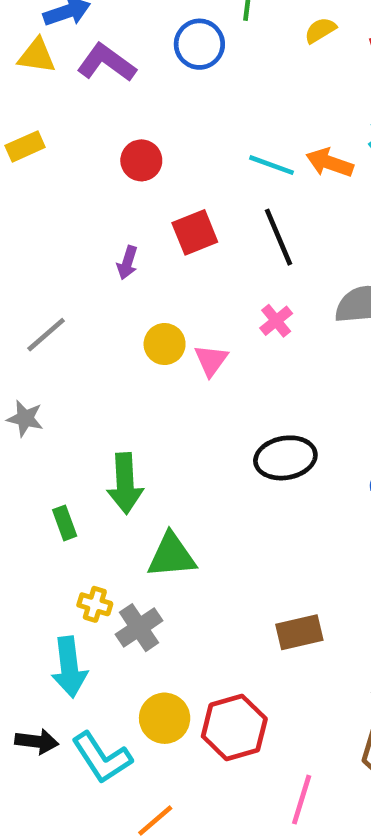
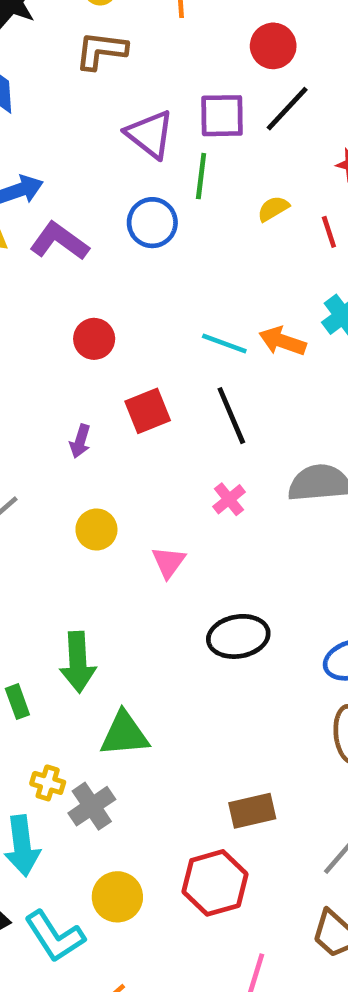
yellow circle: (165, 344) -> (96, 530), moved
pink triangle: (211, 360) -> (169, 562), moved
red hexagon: (234, 728) -> (215, 883), moved

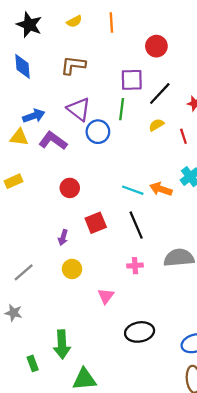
brown L-shape: (101, 51) -> (73, 65), moved
black line: (287, 109) -> (160, 93), moved
purple triangle: (150, 134) -> (79, 109), moved
pink cross: (229, 499) -> (135, 266), turned 35
yellow circle: (96, 530) -> (72, 269), moved

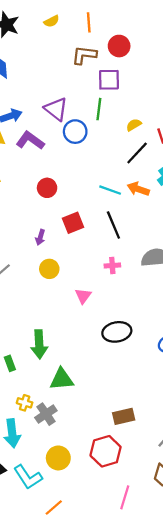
red circle: (156, 46) -> (119, 46), moved
brown L-shape: (73, 65) -> (84, 55), moved
black line: (160, 93) -> (137, 153), moved

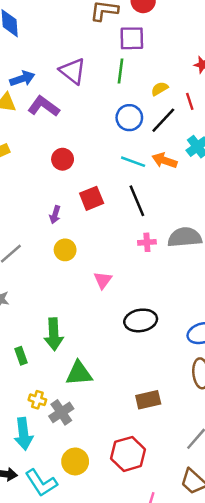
blue circle: (75, 132) -> (129, 118), moved
pink cross: (112, 265) -> (147, 242), moved
brown rectangle: (124, 416) -> (148, 400), moved

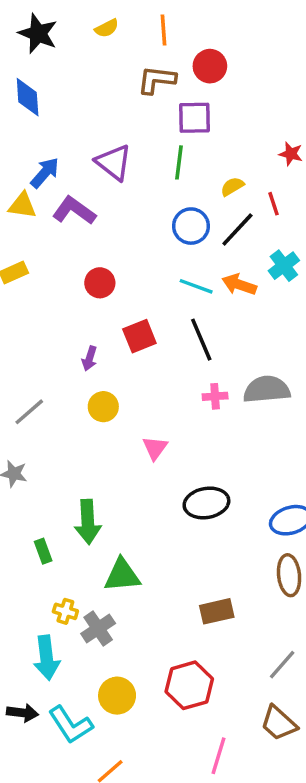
blue arrow: (22, 79) -> (45, 173), turned -30

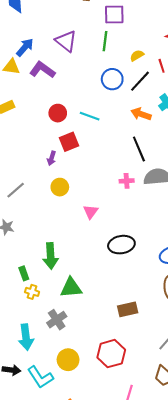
cyan line: (196, 286) -> (90, 116), moved
red square: (139, 336) -> (69, 142), moved
black line: (201, 340) -> (139, 149), moved
yellow cross: (65, 611) -> (32, 292), moved

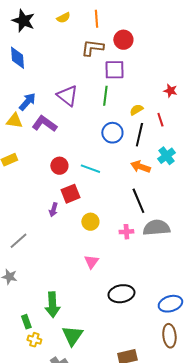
black line: (140, 81) -> (139, 135), turned -30
yellow circle: (60, 187) -> (90, 222), moved
green triangle: (71, 288) -> (72, 336), turned -50

